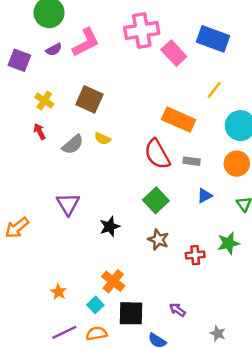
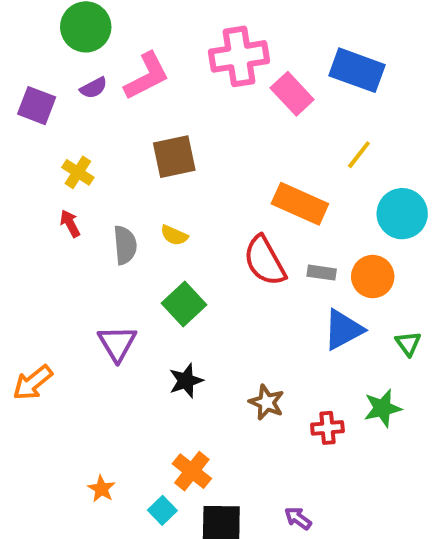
brown square: (89, 99) -> (174, 157), moved, turned -36
gray semicircle: (73, 145) -> (125, 245), turned -55
orange circle: (237, 164) -> (373, 277), moved
blue triangle: (205, 196) -> (343, 330), size x1.6
green square: (156, 200) -> (184, 304), moved

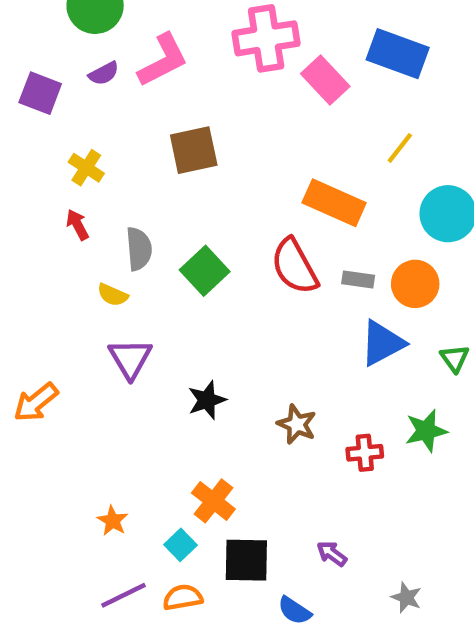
yellow semicircle: (174, 235) -> (113, 295), moved
green square: (184, 304) -> (205, 271), moved

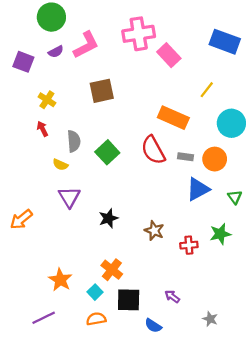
blue rectangle: (398, 54) -> (225, 42), moved
orange star: (113, 521) -> (60, 280), size x1.5
purple line: (124, 595) -> (44, 318), moved

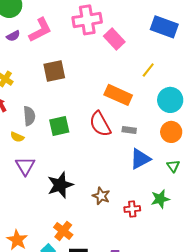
green square: (107, 152) -> (59, 126), turned 30
orange circle: (215, 159) -> (171, 132), moved
black star: (108, 218) -> (60, 185), size x1.5

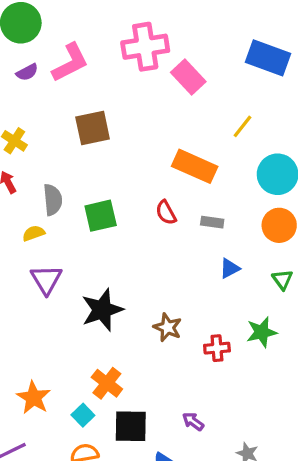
red semicircle: (100, 124) -> (166, 213), size x0.6
yellow semicircle: (17, 137) -> (34, 233), turned 136
blue triangle: (140, 159) -> (230, 268), size x0.6

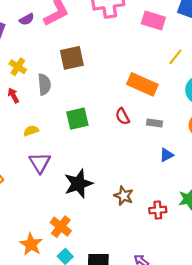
pink rectangle: (188, 77) -> (153, 20), moved, turned -30
gray semicircle: (53, 200) -> (44, 84), moved
orange cross: (107, 383) -> (61, 227), moved

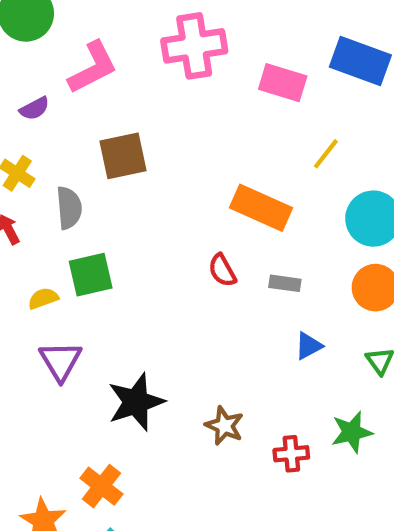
purple semicircle: (27, 19) -> (35, 108), moved
green square: (77, 119) -> (91, 275), moved

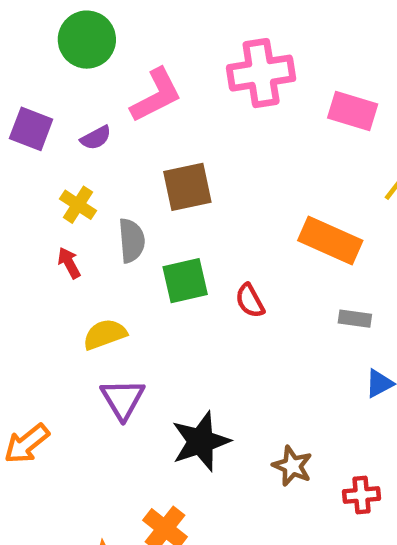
red semicircle: (222, 270) -> (250, 301), moved
green square: (91, 275) -> (185, 281), moved
yellow semicircle: (43, 298) -> (105, 334), size x1.4

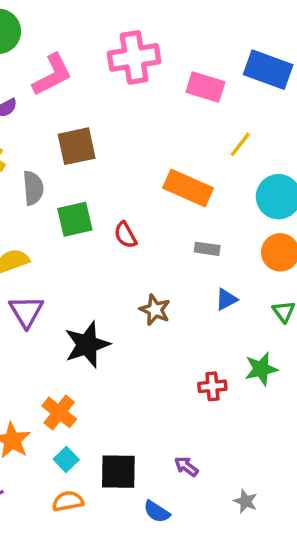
brown star: (292, 466) -> (155, 310), moved

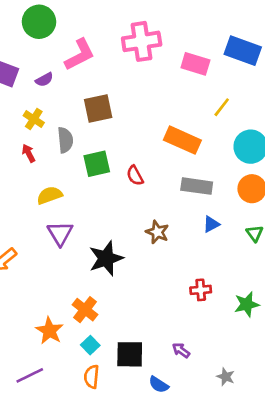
gray rectangle: (207, 249) -> (197, 186), size x1.6
green star: (261, 369) -> (247, 304), moved
orange semicircle: (68, 501) -> (92, 377), turned -75

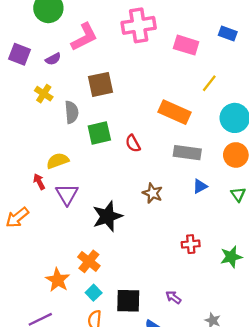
blue rectangle: (243, 51) -> (228, 33), size x0.6
red arrow: (28, 153) -> (39, 182), moved

